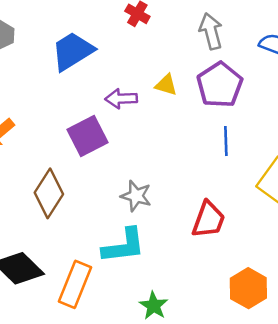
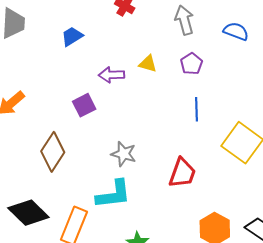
blue trapezoid: (73, 51) -> (72, 36), size x0.6
purple pentagon: (220, 85) -> (191, 64), size x0.6
purple square: (87, 136) -> (84, 105), size x0.7

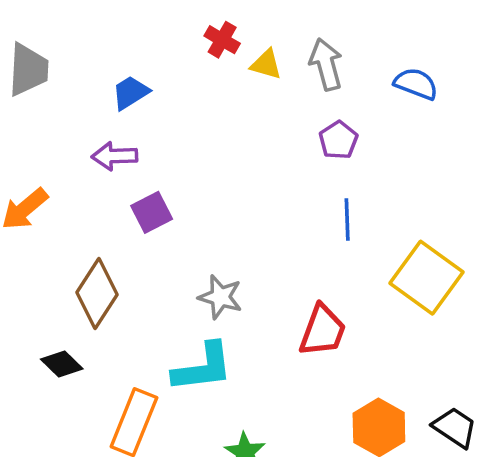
yellow triangle: (148, 64) -> (266, 64), moved
purple arrow: (111, 75) -> (115, 156), moved
black diamond: (28, 213) -> (62, 364), moved, size x0.6

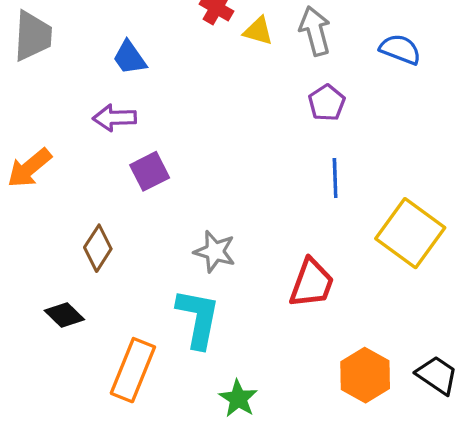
blue trapezoid: (130, 93) -> (130, 58), turned -93
brown diamond: (97, 293) -> (98, 248), size x0.7
cyan L-shape: (203, 368) -> (198, 318), turned -72

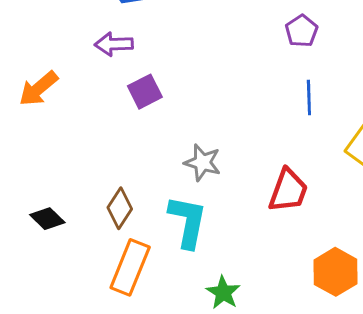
brown diamond: (98, 248) -> (120, 208), moved
black diamond: (64, 315) -> (47, 219), moved

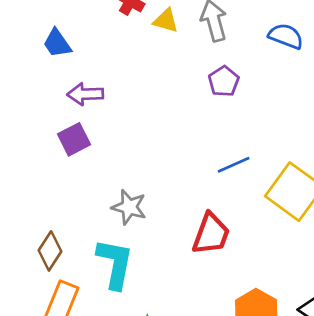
purple arrow: (114, 44) -> (85, 94), moved
blue line: (309, 97) -> (234, 165), moved, turned 68

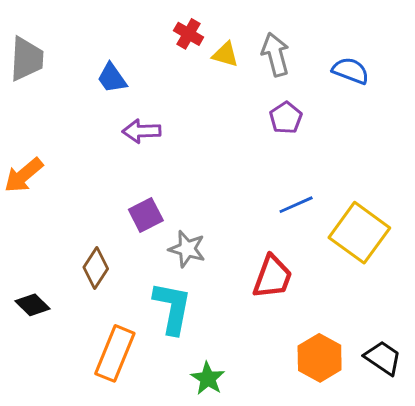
purple square: (74, 139) -> (146, 215), moved
brown diamond: (50, 251) -> (96, 268), moved

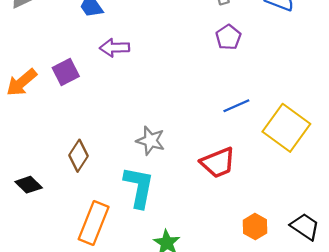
purple square: (146, 215) -> (66, 72), moved
red trapezoid: (272, 277) -> (218, 163), turned 48
orange hexagon: (320, 358) -> (255, 227), size x0.7

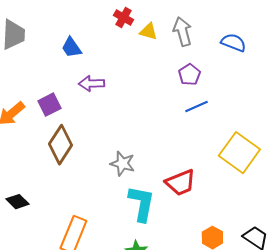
blue line: (236, 106) -> (196, 107), moved
brown diamond: (79, 156) -> (60, 145), moved, size x1.4
cyan L-shape: (139, 187) -> (141, 204), moved

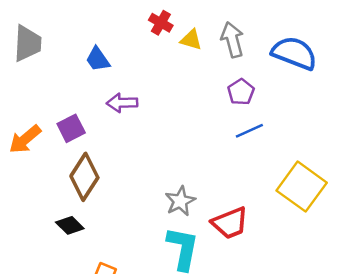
blue semicircle: (233, 43) -> (294, 53), size x1.5
gray star: (122, 164) -> (180, 201), moved, turned 30
black diamond: (17, 202) -> (70, 225), moved

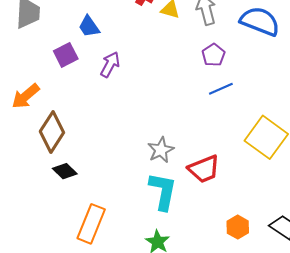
purple arrow: (122, 103) -> (110, 64), turned 120
purple square: (71, 128) -> (66, 55), moved
brown diamond: (84, 177) -> (52, 132), moved

